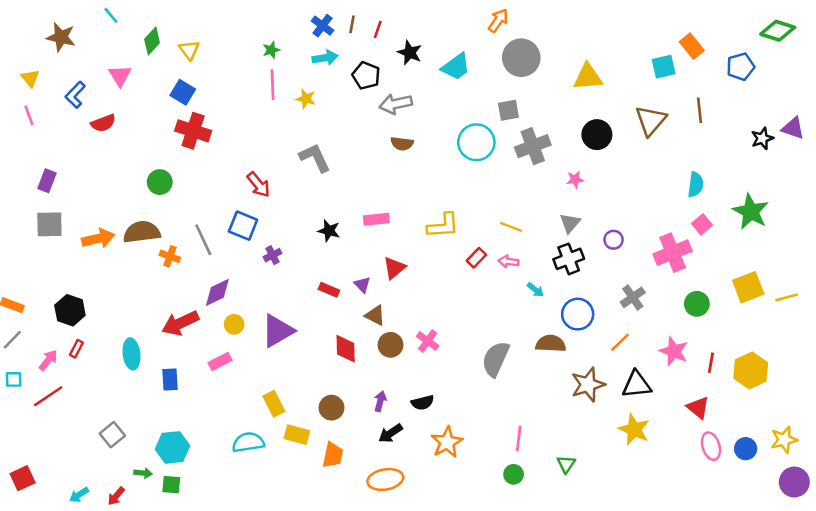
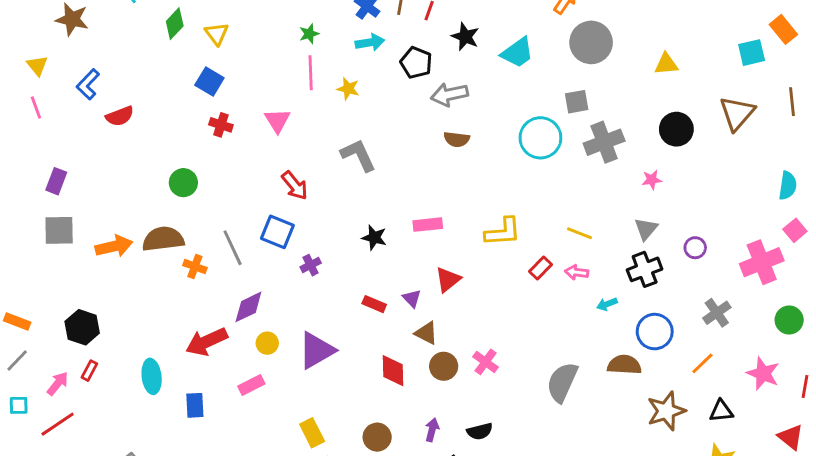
pink triangle: (120, 76) -> (277, 120), moved
yellow triangle: (588, 77) -> (666, 64), size x0.7
red cross: (193, 131) -> (221, 125), size x0.6
cyan arrow: (535, 290) -> (607, 304), turned 120
black triangle: (637, 385) -> (721, 411), size x0.7

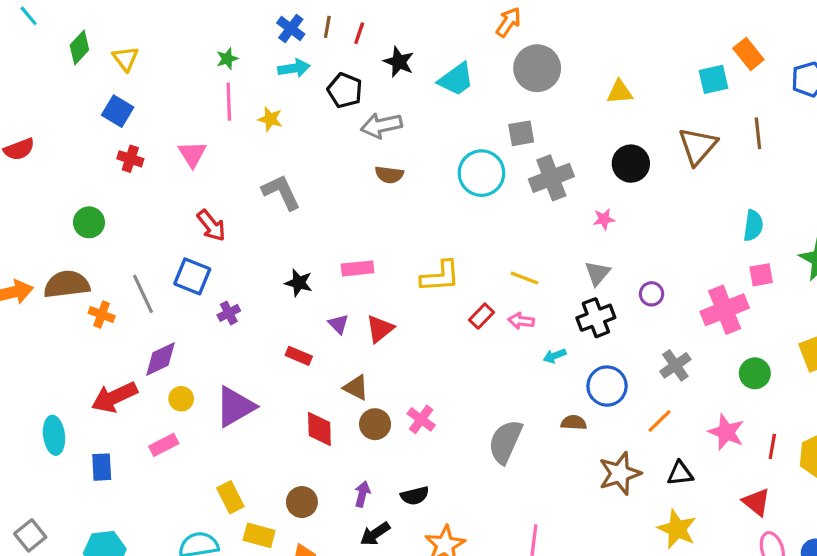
pink square: (795, 230) -> (761, 275), turned 30
purple triangle: (412, 298) -> (338, 324), moved
brown semicircle: (624, 365) -> (574, 423), size x0.7

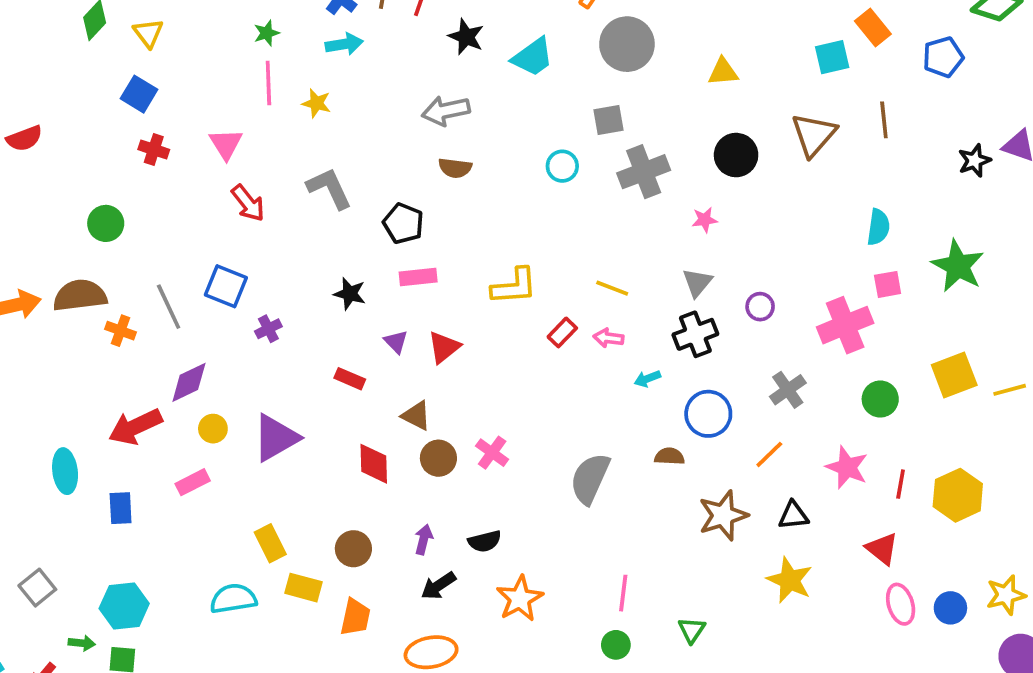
black pentagon: (345, 90) -> (403, 223), moved
cyan circle: (481, 173) -> (562, 166), size x0.6
red arrow: (211, 226) -> (248, 203), moved

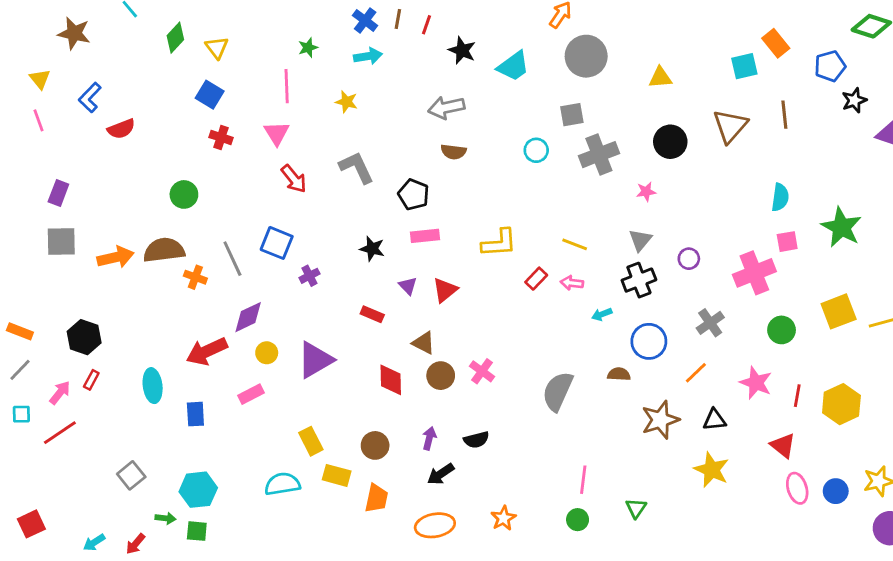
pink line: (268, 83) -> (287, 86), moved
black star: (974, 161) -> (854, 100), moved
orange star: (520, 599) -> (503, 518), moved, size x0.7

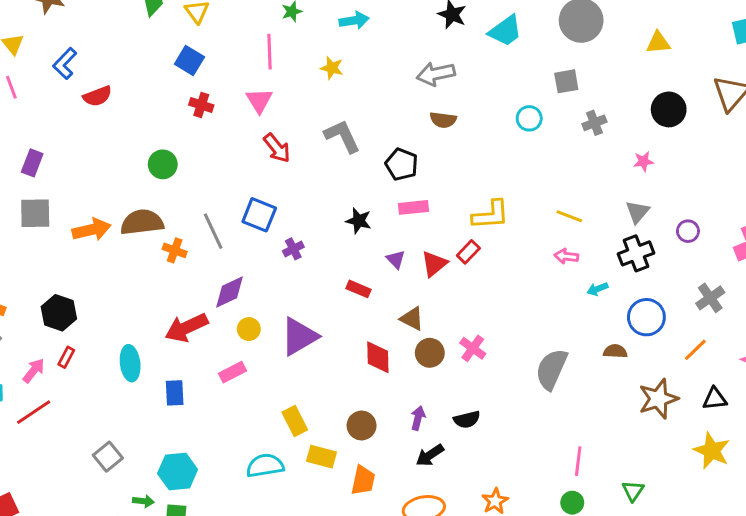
gray cross: (599, 155) -> (594, 123), size x0.6
red rectangle: (536, 279) -> (468, 252), moved

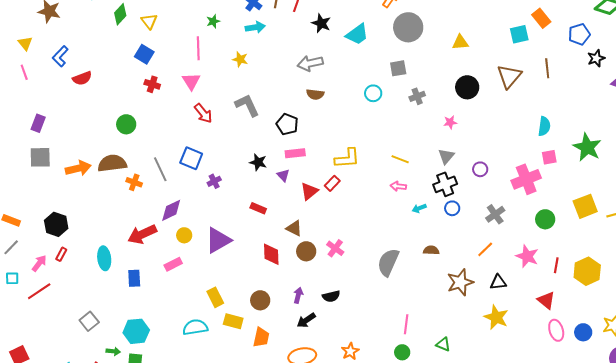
purple triangle: (396, 259) -> (283, 175), moved
blue circle: (646, 317) -> (452, 208), moved, size x0.6
green triangle: (633, 491) -> (443, 344), turned -42

